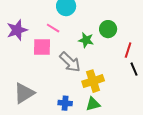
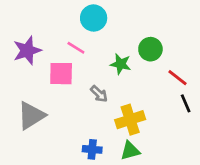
red line: (128, 50) -> (178, 78), turned -70
gray arrow: (70, 62) -> (99, 94), size x0.6
gray triangle: (24, 93) -> (31, 116), moved

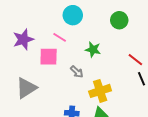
green circle: (150, 49) -> (119, 20), moved

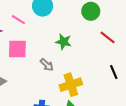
pink line: (60, 37) -> (18, 20), moved
red line: (135, 60) -> (108, 37), moved

